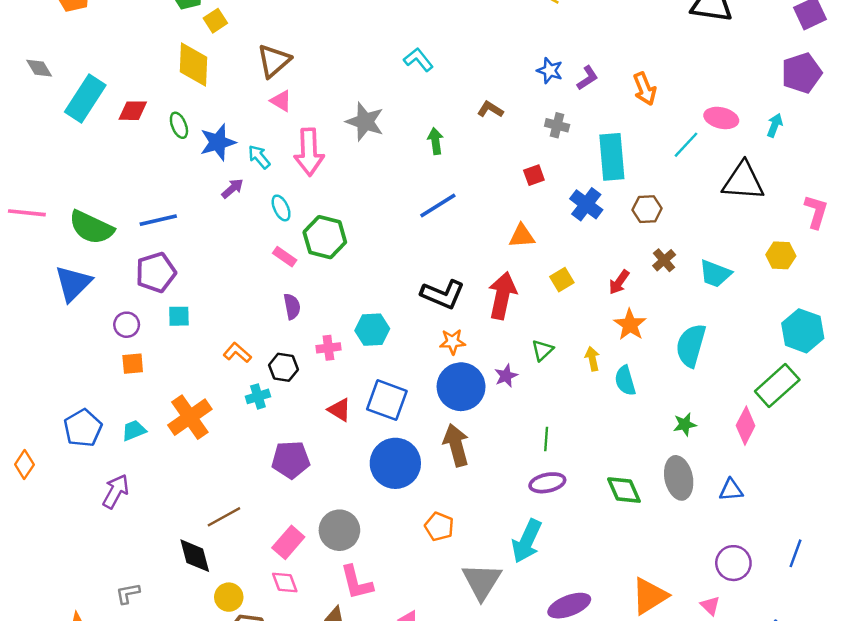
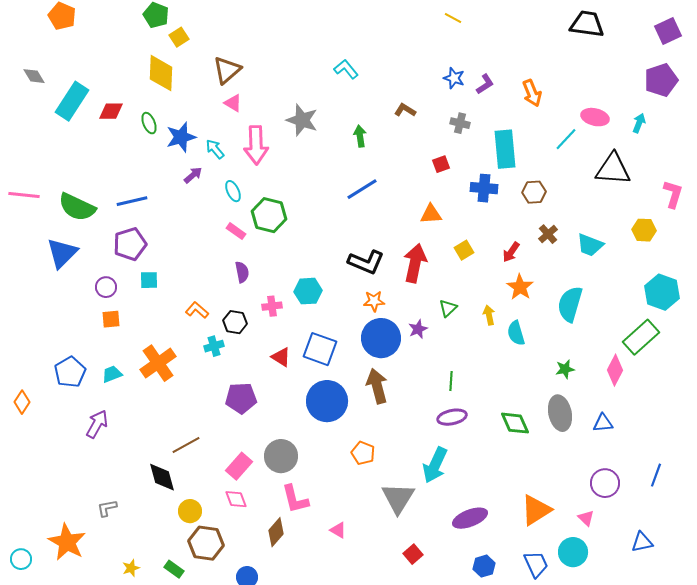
blue cross: (586, 204) -> (484, 188), turned -32

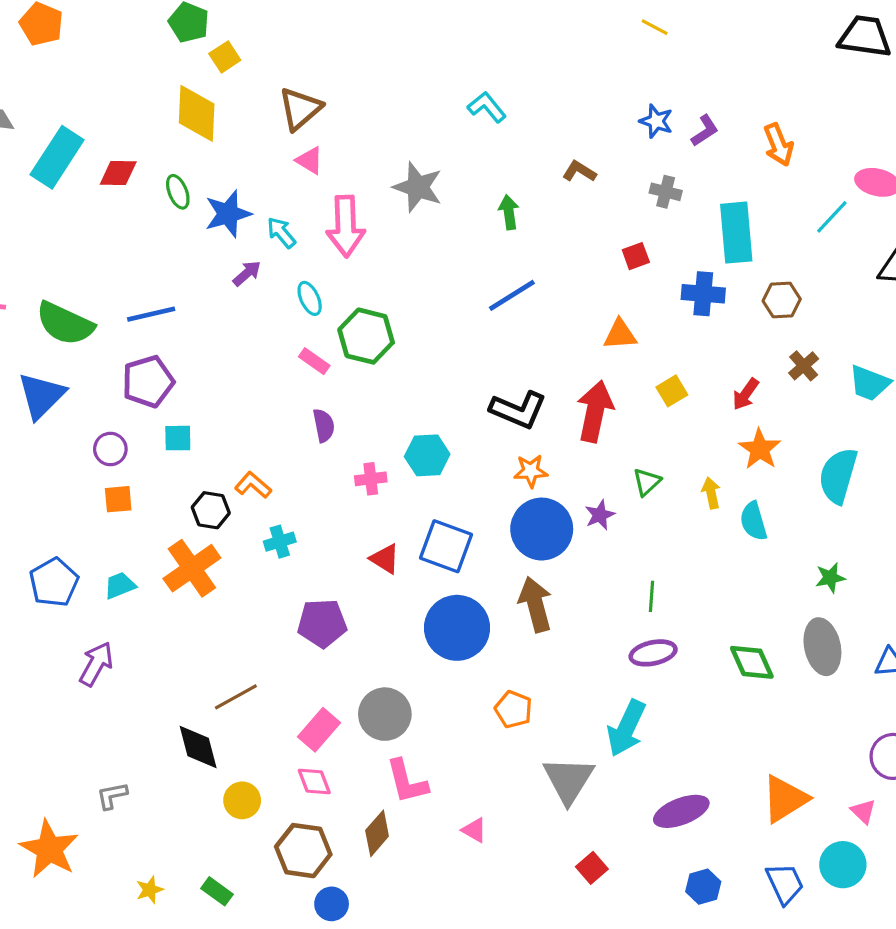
black hexagon: (235, 322) -> (211, 510), moved
brown hexagon: (206, 543) -> (303, 851), moved

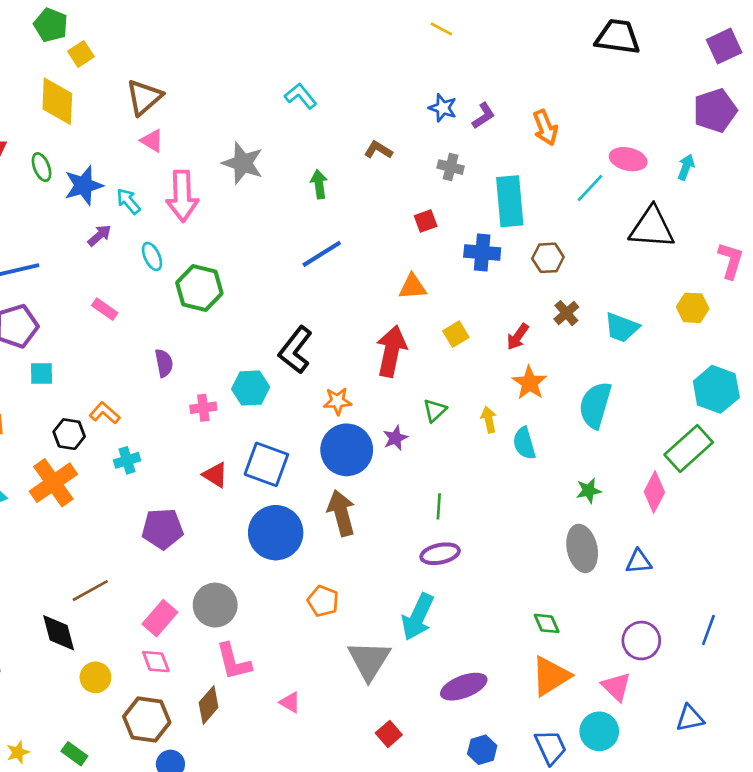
pink rectangle: (314, 361) -> (105, 309), moved
black L-shape: (518, 410) -> (295, 350), moved, turned 105
green diamond: (752, 662) -> (547, 623), moved, size x0.7
pink triangle: (863, 811) -> (616, 687), size x1.4

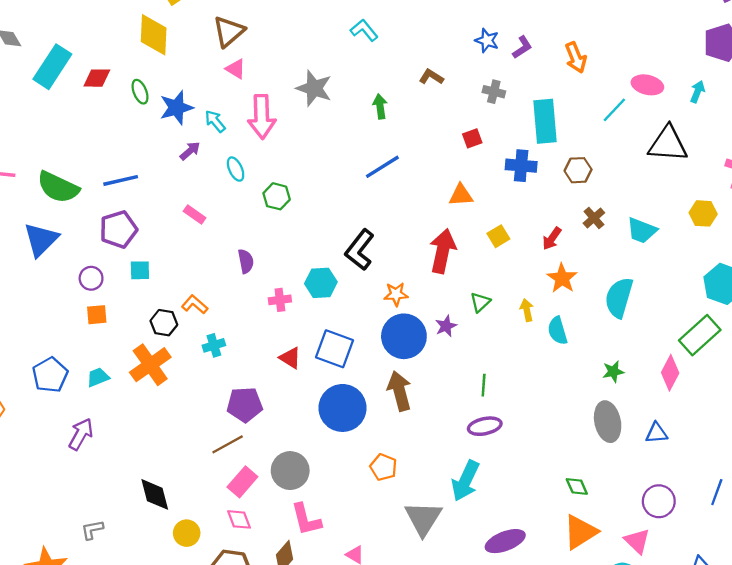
green hexagon: (199, 288) -> (277, 196), size x0.7
brown line: (90, 591) -> (228, 444), moved

